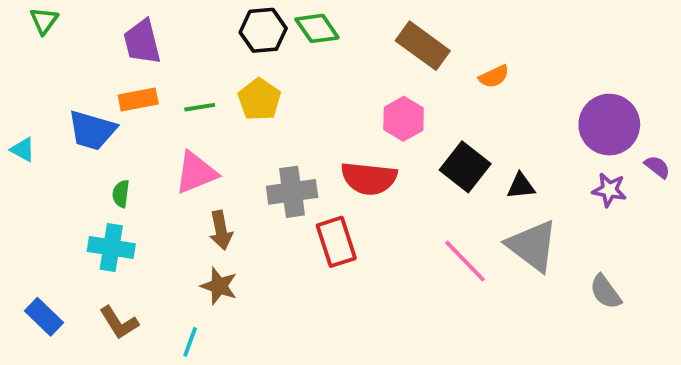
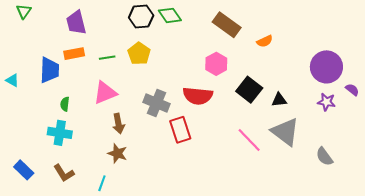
blue trapezoid: (92, 130) -> (49, 70), turned -104
gray cross: (292, 192) -> (157, 103), turned 30

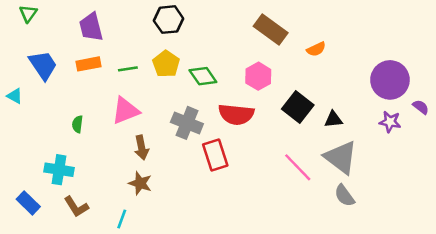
green diamond: (170, 15) -> (203, 76), moved
blue trapezoid: (49, 70) -> (43, 65), moved, turned -36
cyan cross: (60, 133) -> (59, 170), moved
gray semicircle: (324, 157) -> (344, 196), moved

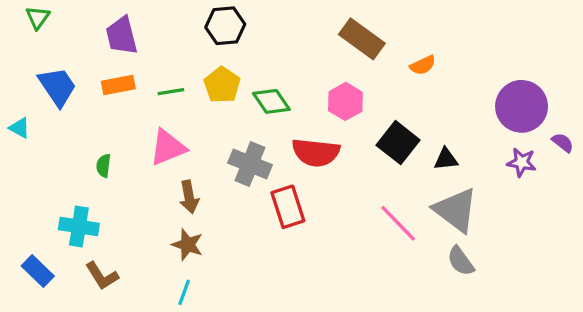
cyan line: (122, 219) -> (184, 292), moved

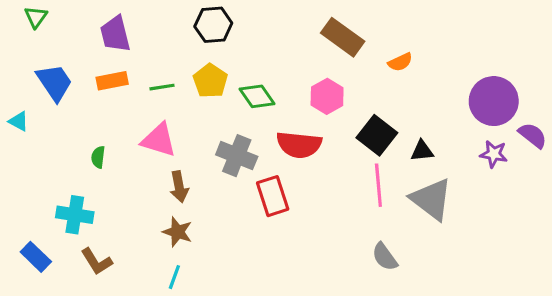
purple semicircle: (563, 143) -> (533, 135), size x1.4
pink triangle: (168, 148) -> (159, 140), turned 39
pink line: (398, 223) -> (378, 185), moved, turned 39
gray semicircle: (461, 261) -> (385, 257), moved

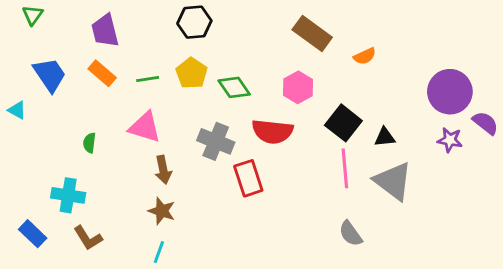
orange rectangle: (112, 81) -> (102, 73), turned 52

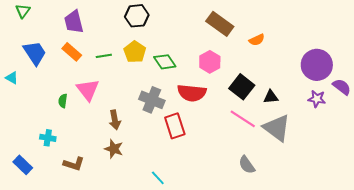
pink triangle: (145, 127) -> (88, 90), moved, turned 35
pink line: (345, 168) -> (243, 119), turned -52
cyan cross: (68, 195) -> (48, 138), size x0.7
brown L-shape: (88, 238) -> (74, 164), moved, turned -40
cyan line: (159, 252) -> (158, 178), moved, turned -63

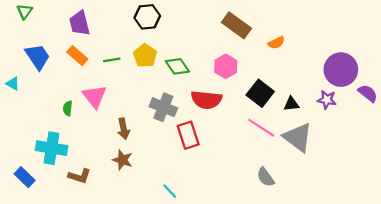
purple star: (317, 99) -> (327, 100), moved
cyan cross: (48, 138) -> (52, 148), size x1.8

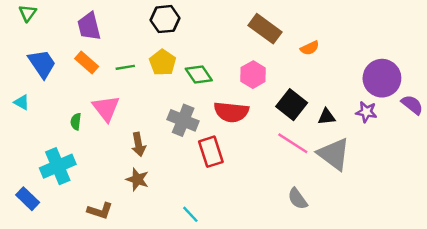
cyan triangle: (13, 84) -> (22, 102), moved
cyan cross: (52, 148) -> (58, 166), turned -32
brown L-shape: (79, 176) -> (100, 211), moved

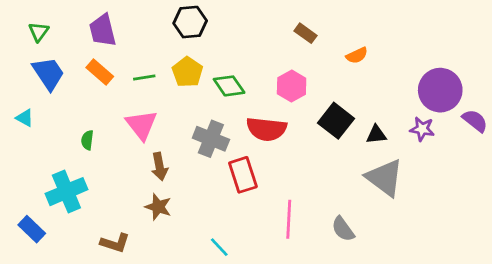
green triangle: (28, 13) -> (39, 32), moved
brown rectangle: (265, 29) -> (305, 33), size x0.6
pink triangle: (106, 108) -> (141, 125), moved
pink line: (293, 143) -> (289, 219), moved, turned 60

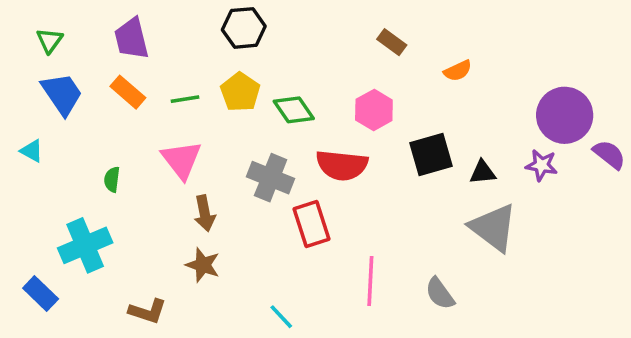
black square: (336, 121) -> (431, 154), turned 36

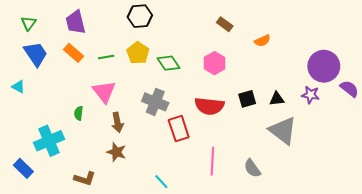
black square: (431, 154) -> (247, 99), moved, size x0.7
red semicircle: (342, 165) -> (209, 106), moved
green semicircle: (112, 179) -> (79, 113), moved

